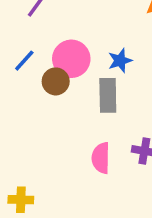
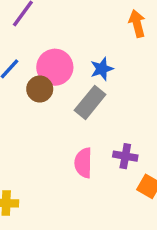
gray rectangle: (108, 95) -> (90, 102), turned 40

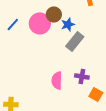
brown circle: (40, 89) -> (54, 14), moved
gray rectangle: (90, 102) -> (75, 41), moved

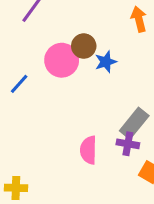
blue line: (13, 24) -> (19, 84), moved
gray rectangle: (75, 41) -> (134, 123), moved

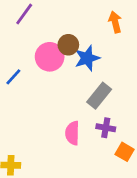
blue star: (106, 62) -> (87, 58), size x1.4
gray rectangle: (134, 123) -> (99, 96), moved

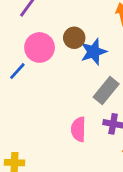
pink circle: (50, 57) -> (40, 47), moved

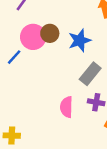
brown circle: (74, 38) -> (50, 33), moved

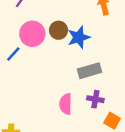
brown circle: (50, 33) -> (59, 30), moved
gray rectangle: (90, 74) -> (89, 71), turned 35

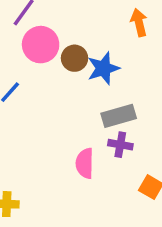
pink circle: (32, 34) -> (41, 45), moved
purple cross: (95, 99) -> (120, 145), moved

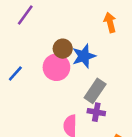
pink circle: (41, 45) -> (56, 67), moved
gray rectangle: (119, 116) -> (95, 91), turned -40

